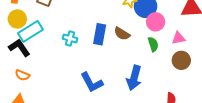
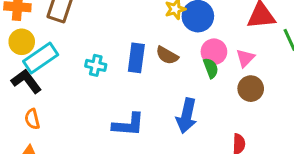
pink circle: (156, 22) -> (214, 52), moved
pink triangle: (178, 38) -> (245, 58), turned -32
orange semicircle: (22, 75) -> (32, 119), turned 56
blue L-shape: (92, 82) -> (128, 125), turned -55

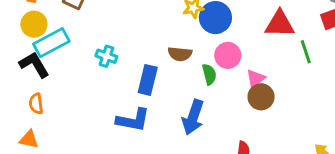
brown semicircle: (167, 55) -> (180, 54), turned -30
blue rectangle: (136, 58) -> (148, 80), moved
pink triangle: (245, 58) -> (256, 79), moved
green semicircle: (211, 68) -> (209, 74), moved

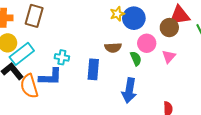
brown circle: (261, 97) -> (169, 28), moved
orange semicircle: (36, 104) -> (29, 86), moved, size x1.6
blue L-shape: (133, 120) -> (50, 77), moved

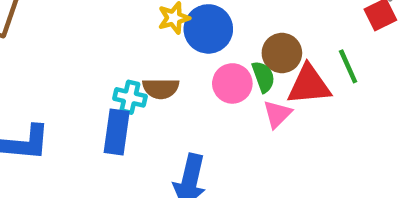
red triangle: (180, 16) -> (309, 85), moved
cyan cross: (62, 57) -> (130, 97), moved
green semicircle: (136, 59) -> (263, 77), moved

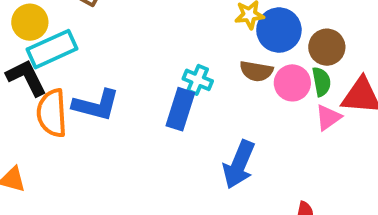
brown circle: (282, 53) -> (327, 47), moved
brown semicircle: (161, 88) -> (256, 71), moved

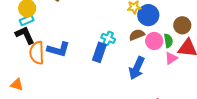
brown circle: (327, 47) -> (182, 25), moved
cyan rectangle: (52, 49) -> (27, 20), moved, size x0.6
brown semicircle: (256, 71) -> (137, 35), turned 147
blue arrow: (239, 164) -> (137, 68), moved

